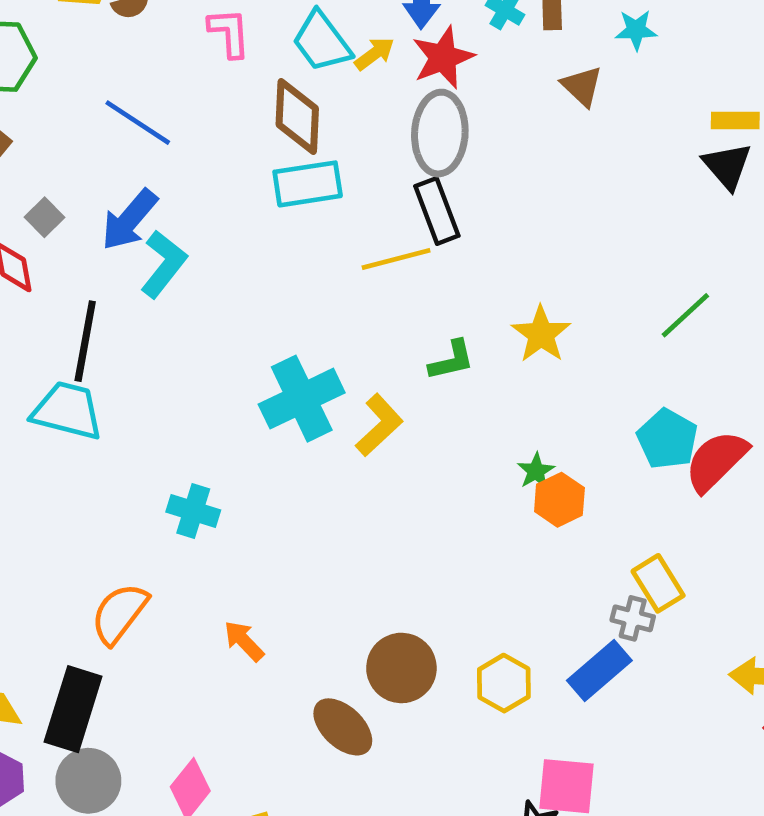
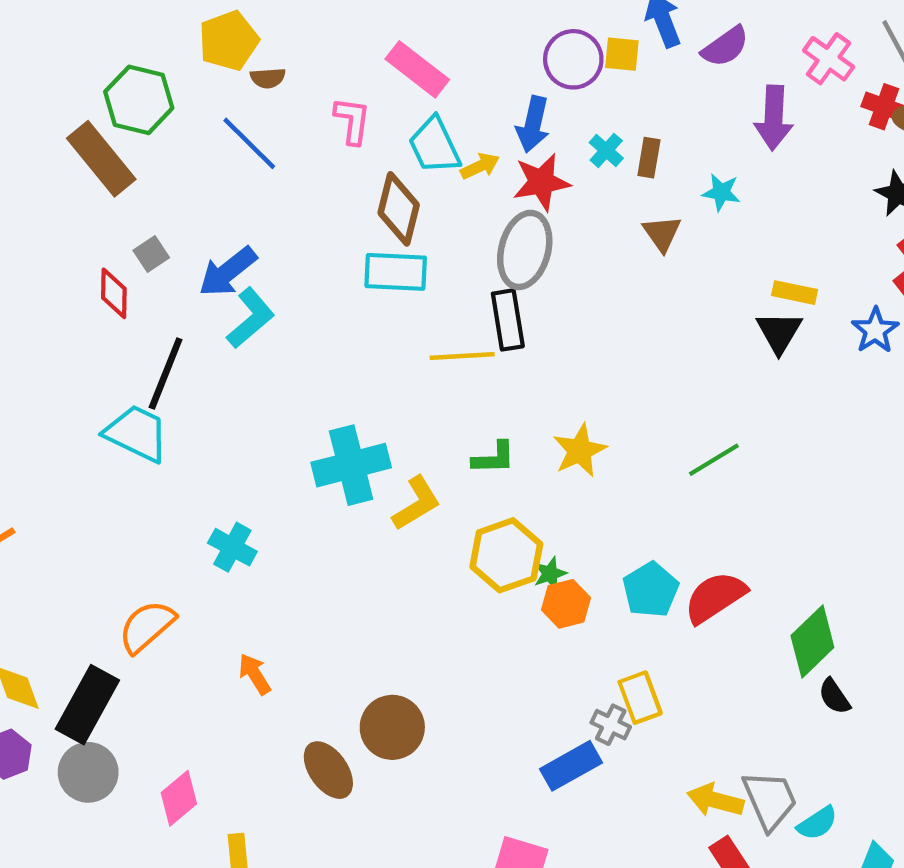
blue line: (138, 123) -> (249, 143), moved
cyan pentagon: (667, 439) -> (651, 590), moved
yellow hexagon: (504, 683) -> (506, 555), moved, size x1.4

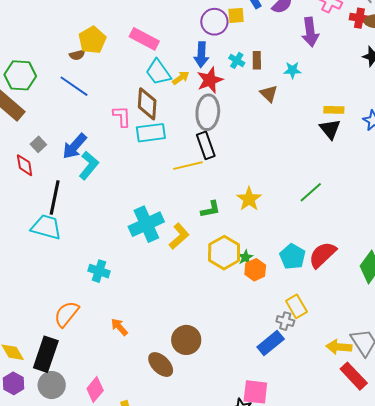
yellow pentagon: (229, 41) -> (92, 40), moved
pink L-shape: (352, 121) -> (122, 116), moved

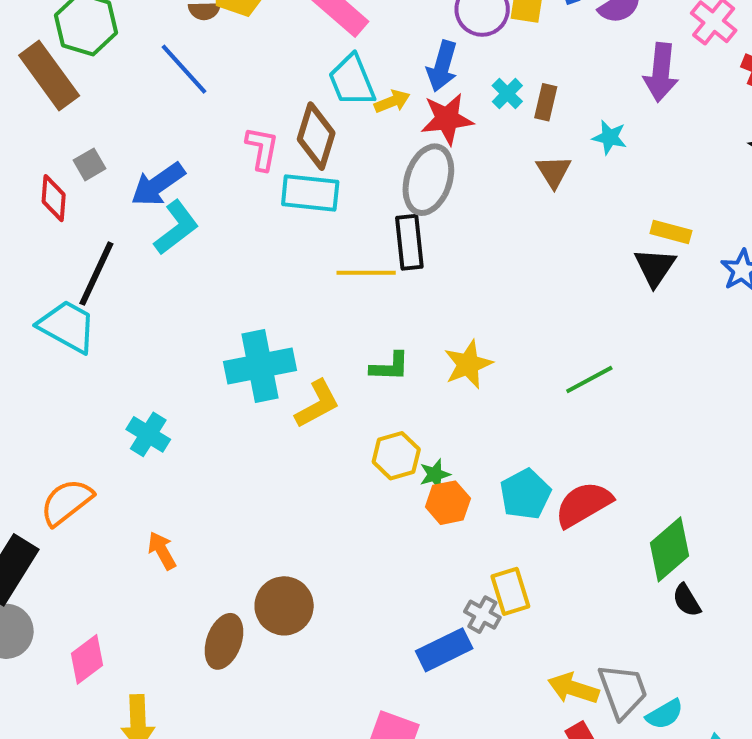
yellow hexagon: (224, 253) -> (396, 456), size x0.7
brown ellipse: (161, 365) -> (224, 641), turned 52

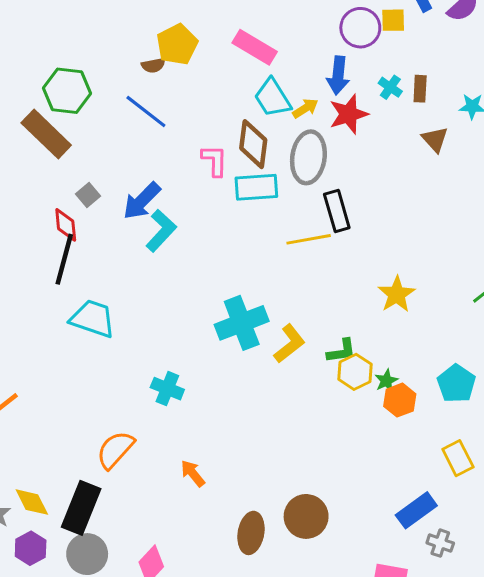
gray ellipse: (428, 180) -> (308, 157), moved
black line: (96, 274) -> (64, 259), moved
green L-shape: (390, 367) -> (342, 351), moved
brown circle: (284, 606) -> (306, 516), moved
gray cross: (482, 615) -> (440, 543), moved

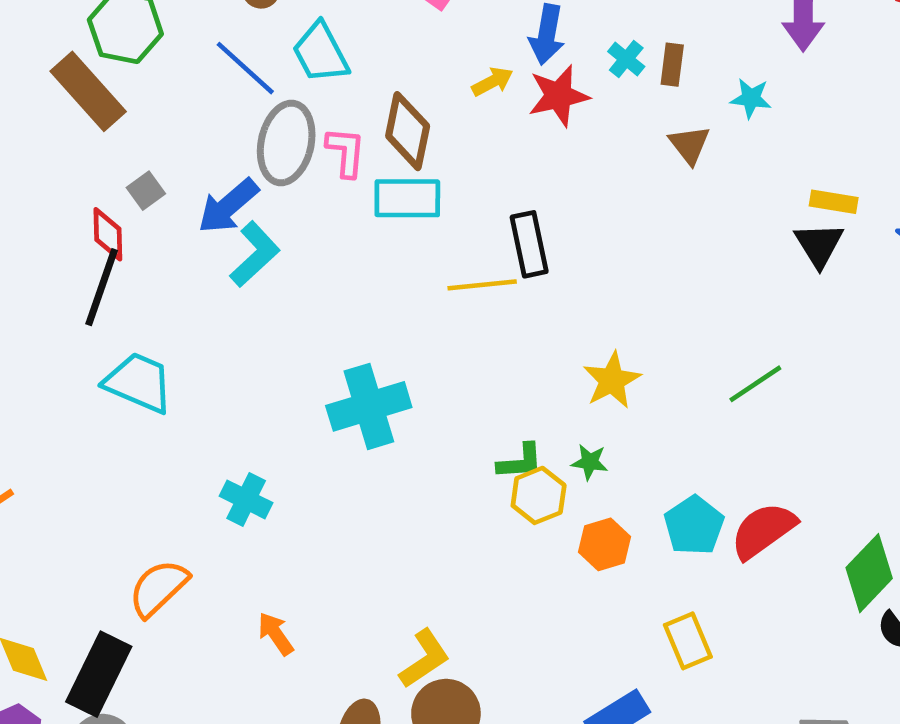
cyan trapezoid: (273, 98) -> (321, 53), moved
gray ellipse: (308, 157) -> (286, 143), moved
yellow L-shape: (289, 344) -> (425, 659), moved
green star: (386, 381) -> (590, 462), moved, turned 30

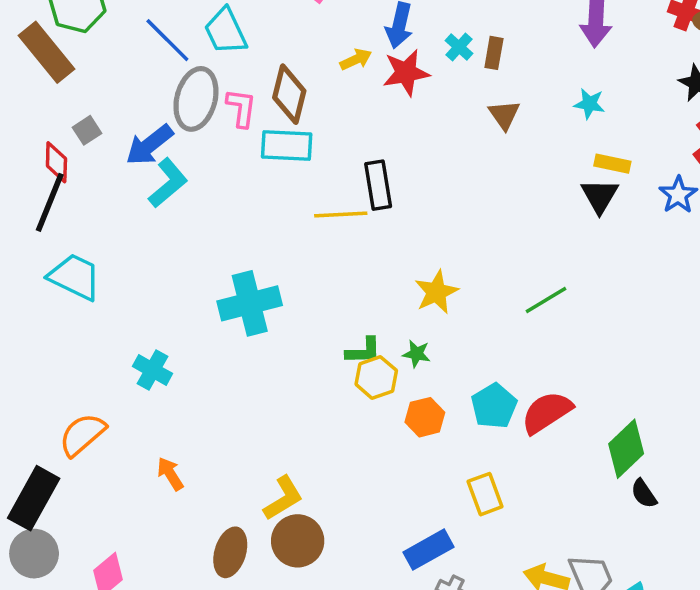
cyan star: (751, 98) -> (589, 104), moved

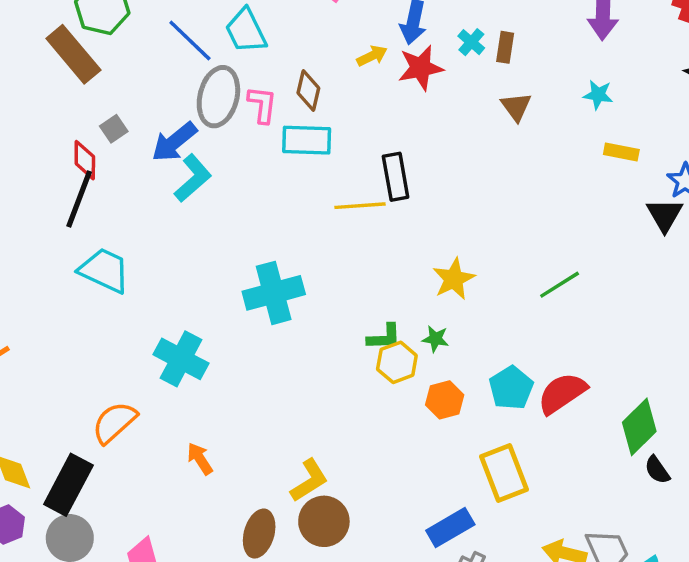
brown diamond: (289, 94) -> (308, 90), size x0.7
black triangle: (600, 196) -> (665, 215), moved
cyan cross: (152, 370) -> (181, 359), size x1.4
yellow rectangle: (485, 494) -> (504, 473), size x1.4

